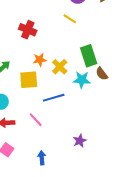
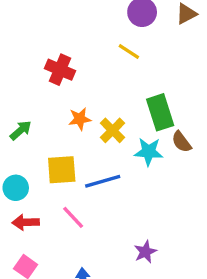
yellow square: (29, 80) -> (62, 170), moved

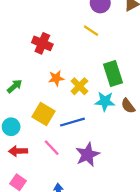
brown semicircle: (181, 142) -> (128, 106), moved
yellow square: (62, 170) -> (43, 114), turned 35
purple star: (145, 252) -> (87, 155), moved, size x1.5

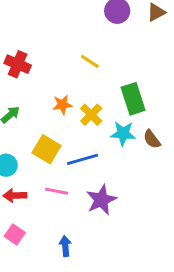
yellow line: (91, 31) -> (90, 61), moved
red cross: (42, 43) -> (18, 64), moved
pink line: (52, 148) -> (57, 191), turned -36

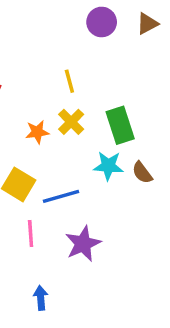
yellow line: (90, 61) -> (69, 81), turned 42
yellow cross: (91, 115) -> (71, 122), moved
pink line: (57, 191) -> (31, 234), turned 75

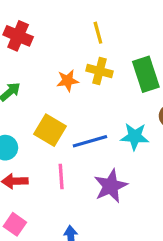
yellow cross: (71, 122) -> (100, 71), turned -30
cyan star: (108, 166) -> (135, 136), moved

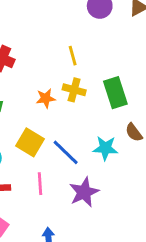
blue line: (90, 141) -> (66, 152), turned 60

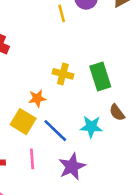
yellow line: (73, 56) -> (62, 13), moved
orange star: (46, 98) -> (37, 98), moved

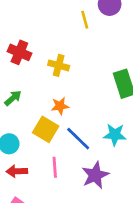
yellow cross: (63, 74) -> (59, 65), moved

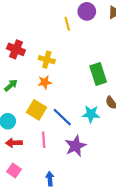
orange star: (60, 106) -> (45, 82), moved

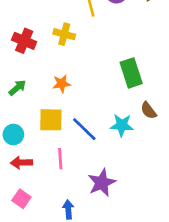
yellow cross: (47, 60) -> (64, 34), moved
yellow square: (37, 110) -> (51, 120), turned -30
purple star: (76, 146) -> (102, 183), moved

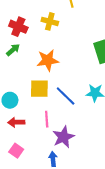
orange star: (62, 84) -> (48, 60), size x1.5
green arrow: (17, 88) -> (13, 50), moved
purple star: (102, 183) -> (63, 137), moved

